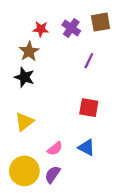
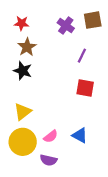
red star: (41, 29) -> (22, 23), moved
red square: (89, 108) -> (85, 88), moved
yellow circle: (24, 171) -> (23, 142), moved
purple semicircle: (53, 174) -> (48, 160), turned -112

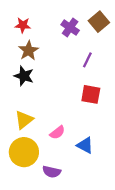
brown square: (93, 20) -> (99, 22), turned -30
pink semicircle: (51, 136) -> (57, 133), moved

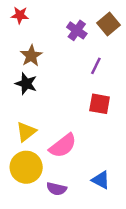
red star: (23, 25) -> (20, 15), moved
pink semicircle: (57, 133) -> (63, 146), size x1.6
blue triangle: (85, 145) -> (101, 180), moved

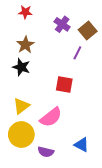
red star: (20, 15) -> (25, 12), moved
brown square: (108, 24) -> (88, 30), moved
red square: (100, 104) -> (64, 85), moved

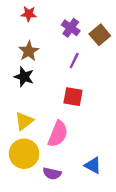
purple line: (77, 53) -> (74, 60), moved
pink semicircle: (51, 117) -> (58, 134), turned -30

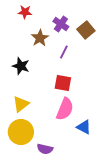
brown star: (29, 51) -> (40, 38), moved
pink semicircle: (58, 134) -> (65, 109), moved
blue triangle: (93, 165) -> (84, 127), moved

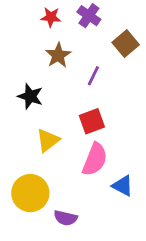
red star: (25, 12) -> (51, 17), moved
purple cross: (61, 24) -> (89, 16), moved
red square: (63, 83) -> (92, 121), turned -30
yellow triangle: (21, 104) -> (48, 140), moved

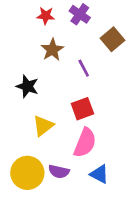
purple line: (93, 76) -> (84, 68), turned -54
blue triangle: (123, 186) -> (99, 174), moved
purple semicircle: (66, 218) -> (59, 172), moved

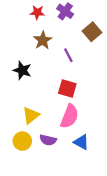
red square: (82, 109) -> (67, 89), turned 36
yellow triangle: (43, 126) -> (31, 115), moved
yellow circle: (27, 173) -> (22, 141), size x0.7

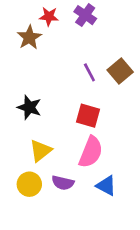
brown square: (92, 32) -> (120, 71), moved
brown star: (43, 40) -> (29, 37), moved
black star: (22, 70) -> (29, 107), moved

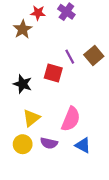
red square: (88, 116) -> (53, 73), moved

